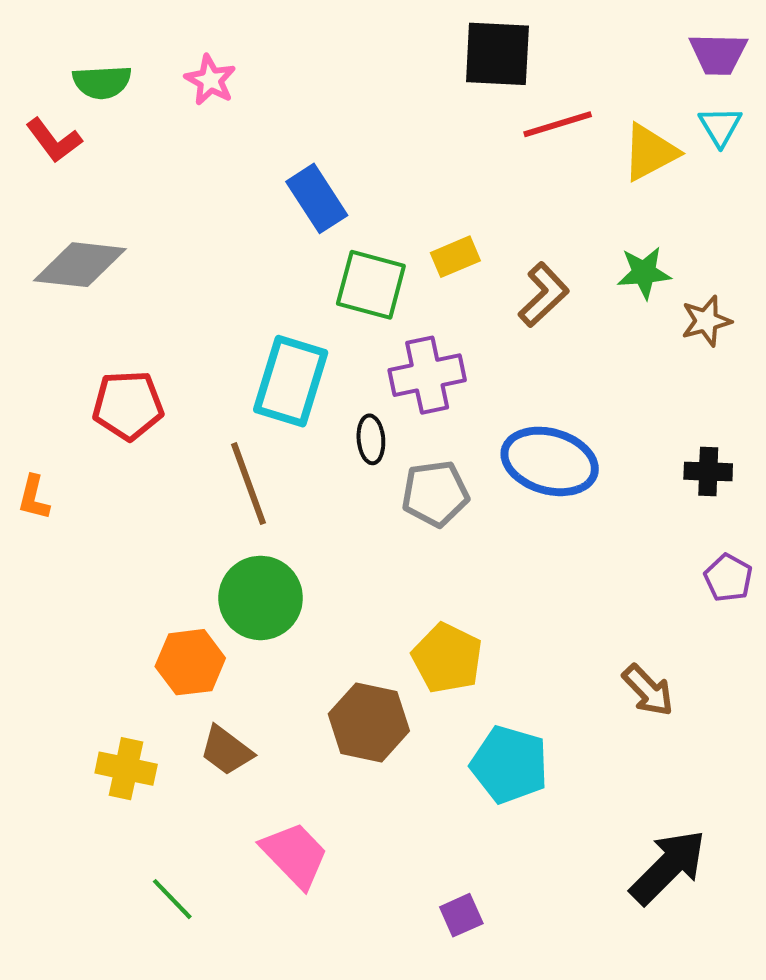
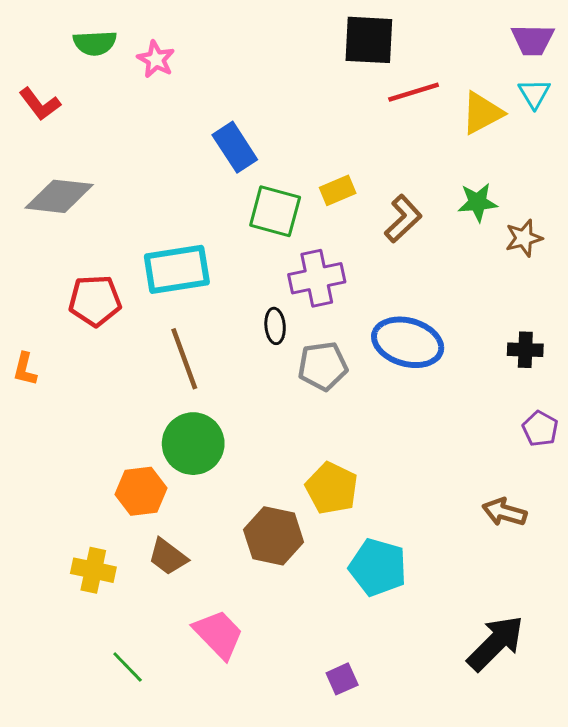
green semicircle: (102, 82) -> (95, 43), moved
cyan rectangle: (291, 381) -> (177, 269), moved, turned 64
brown arrow: (648, 690) -> (504, 512), moved, turned 150

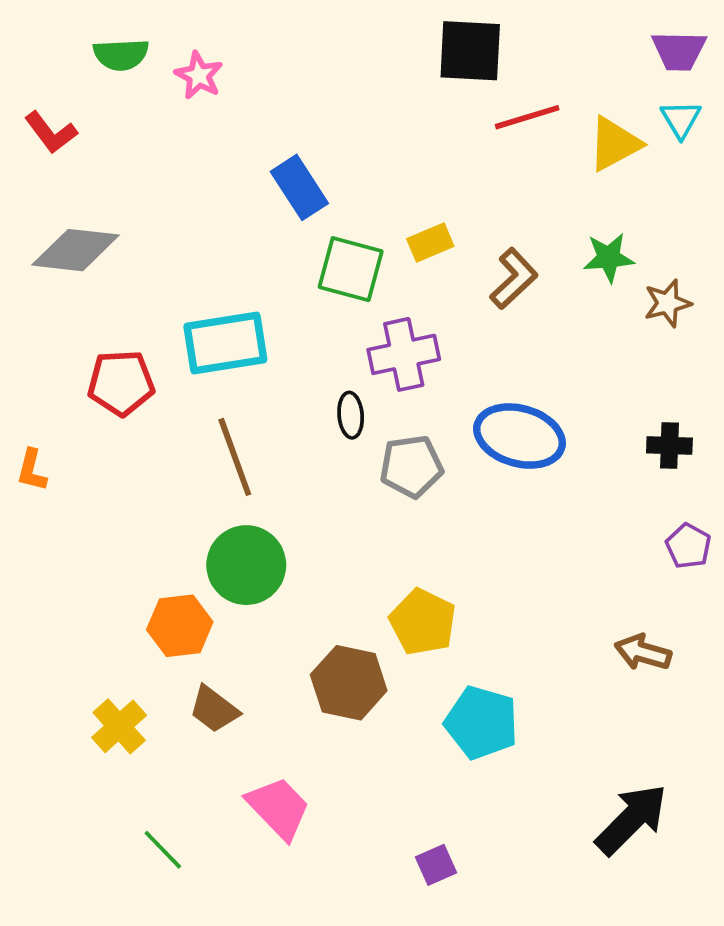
yellow cross: (93, 570) -> (119, 726), turned 36

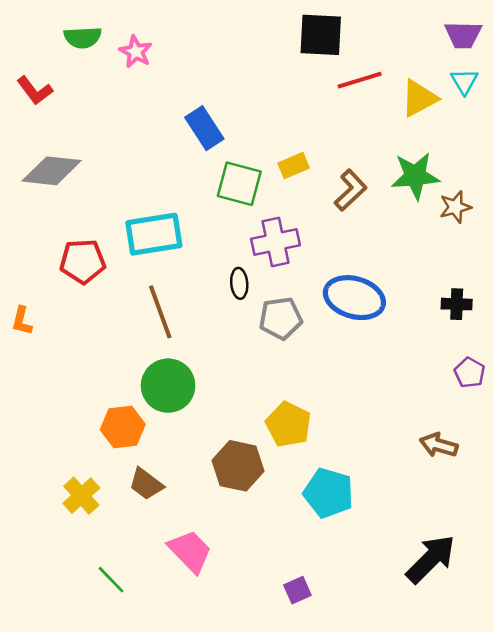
green star: (609, 258) -> (415, 176), size x1.4

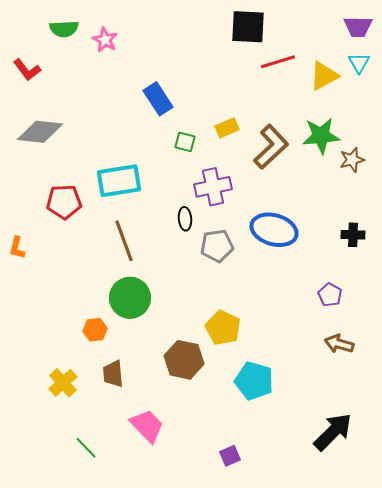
green square: (239, 184) -> (185, 142), size x0.6
brown L-shape: (351, 190) -> (271, 147), size x1.4
purple pentagon: (470, 373) -> (330, 295), moved
orange hexagon: (123, 427) -> (95, 330), size x0.7
brown trapezoid: (146, 484) -> (113, 374), turned 48

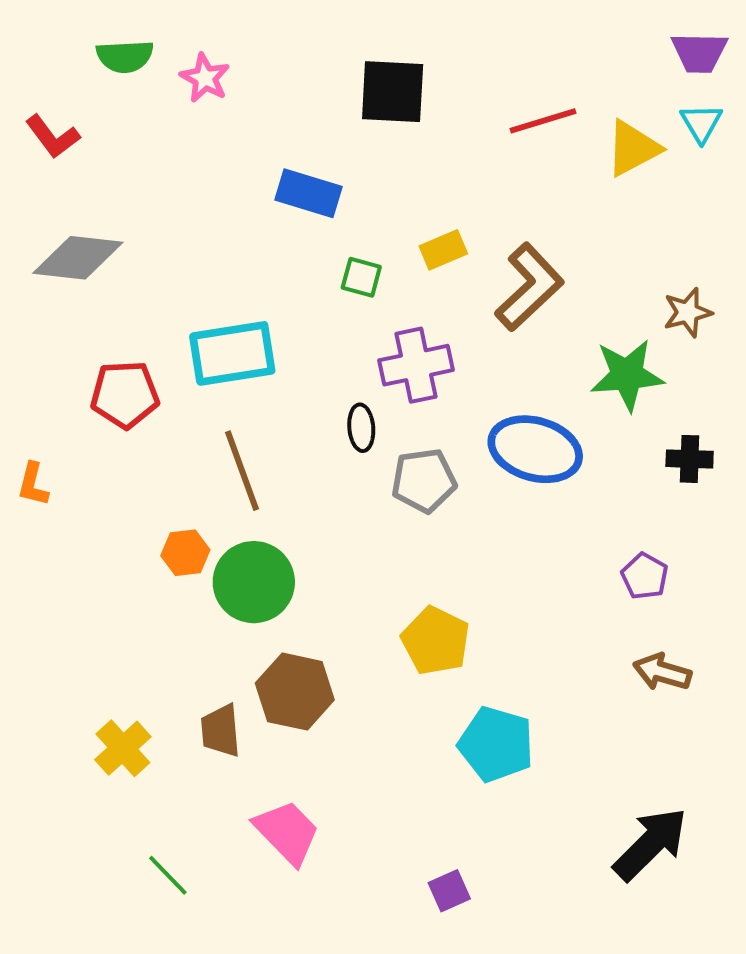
black square: (248, 27) -> (393, 92), moved
blue rectangle: (158, 99) -> (309, 193), turned -40
green star: (321, 136) -> (627, 375), moved
orange hexagon: (95, 330) -> (185, 553), moved
brown hexagon: (184, 360) -> (295, 692), moved

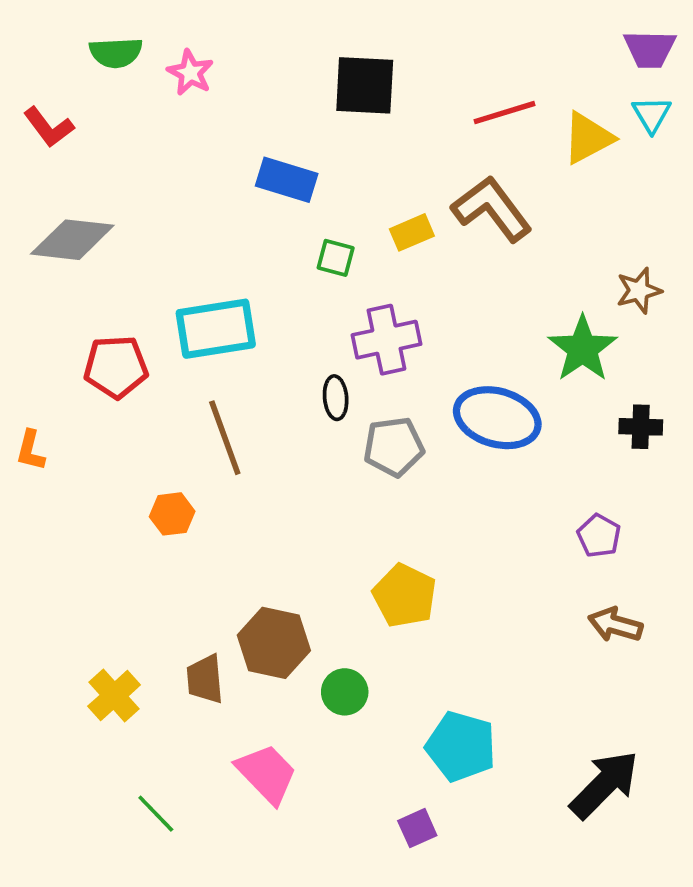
brown L-shape: (529, 287) -> (492, 209), moved, turned -84
green star: (627, 375) -> (583, 349), turned -30
green circle: (254, 582) -> (345, 692), moved, size x0.6
cyan pentagon: (496, 744) -> (461, 746), moved

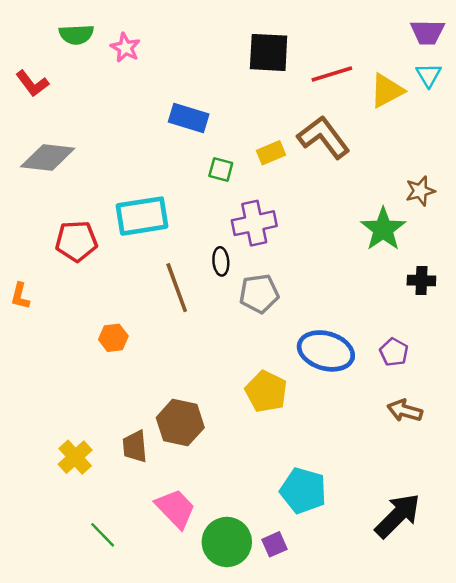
black square: (365, 85) -> (269, 52), moved
blue ellipse: (497, 418) -> (326, 351), moved
brown line: (225, 438) -> (177, 288), moved
green circle: (345, 692) -> (227, 542), moved, size x1.6

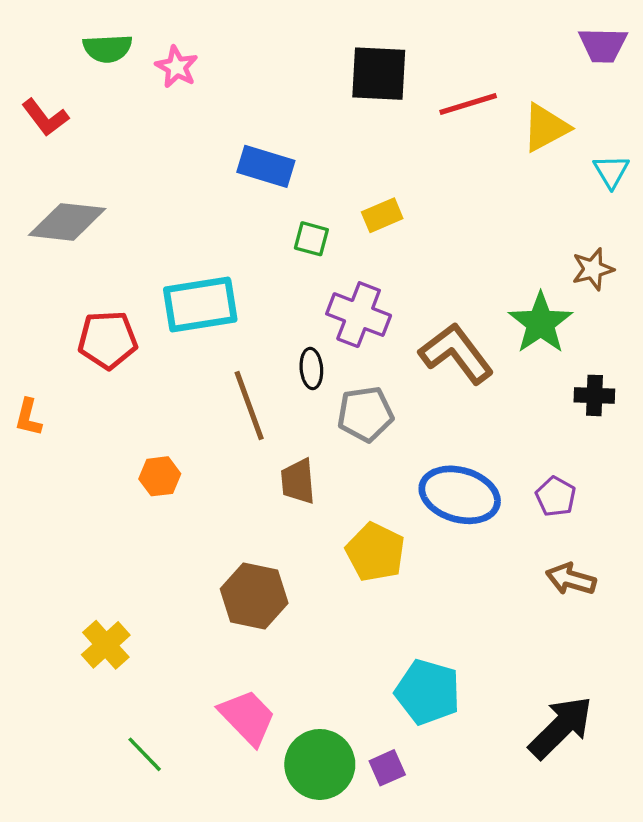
cyan triangle: (429, 75) -> (611, 171), moved
brown L-shape: (324, 137) -> (456, 353), moved
purple cross: (254, 223) -> (359, 315), turned 33
brown trapezoid: (135, 446) -> (298, 481), moved

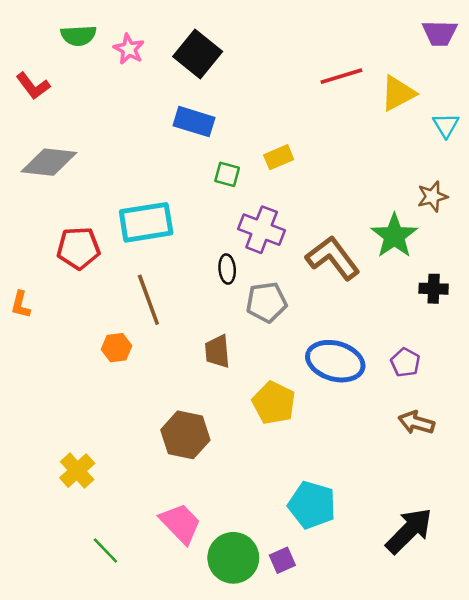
black square: (379, 74) -> (198, 54), moved, turned 36
brown line: (249, 406) -> (148, 300), moved

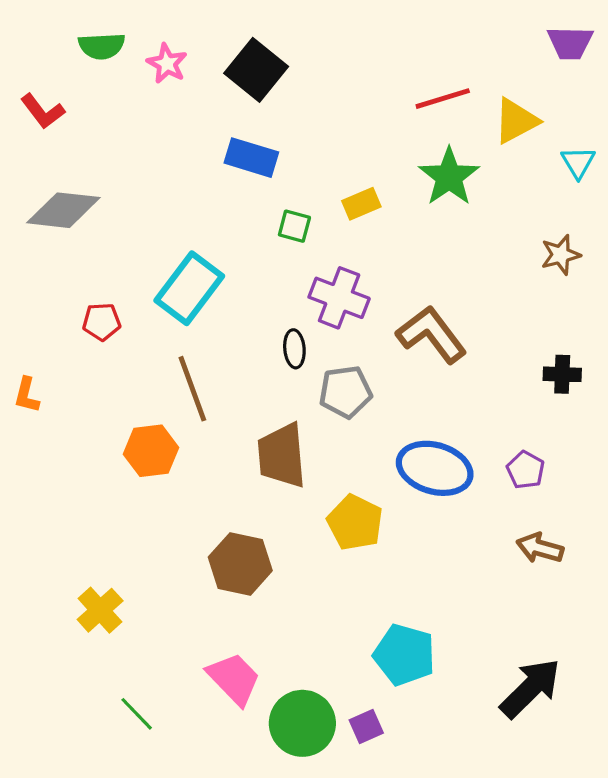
cyan rectangle: (146, 222) -> (189, 288), turned -44
green star: (394, 236) -> (449, 177), moved
red pentagon: (78, 248) -> (102, 322), size x0.7
orange hexagon: (117, 348) -> (151, 451), size x1.4
brown trapezoid: (217, 351) -> (282, 456), size x1.5

